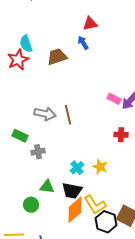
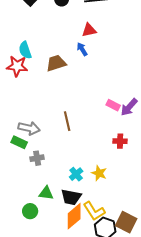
red star: (18, 60) -> (17, 66), turned 30
gray arrow: (45, 114) -> (29, 128), moved

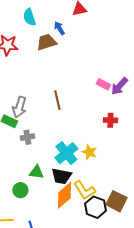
blue arrow: (82, 49) -> (59, 28), moved
cyan semicircle: (25, 50) -> (29, 17), moved
gray arrow: (29, 128) -> (19, 107), turned 95
cyan cross: (76, 174) -> (66, 153), size x1.6

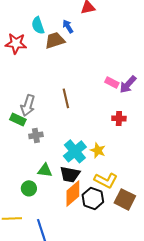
cyan semicircle: (29, 17) -> (38, 25), moved
yellow L-shape: (84, 190) -> (106, 180), moved, turned -30
black hexagon: (95, 207) -> (93, 198), moved

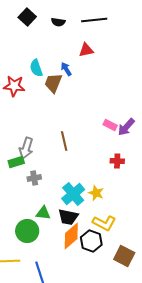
brown trapezoid: (55, 40) -> (53, 83), turned -50
green rectangle: (18, 119) -> (16, 162), turned -42
green circle: (29, 188) -> (27, 231), size x1.5
brown square: (125, 199) -> (124, 256), moved

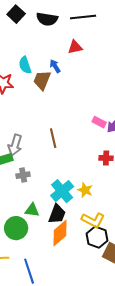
black semicircle: (58, 22) -> (47, 19), size x1.5
black trapezoid: (68, 217) -> (57, 214), turned -80
black hexagon: (91, 241) -> (97, 237), moved

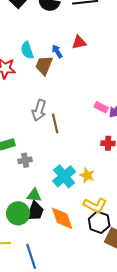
red triangle: (75, 47) -> (79, 42), moved
gray arrow: (15, 145) -> (39, 110), moved
black trapezoid: (57, 214) -> (35, 211), moved
orange diamond: (60, 233) -> (62, 218), turned -68

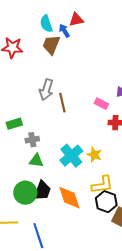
red triangle: (79, 42) -> (76, 20), moved
cyan semicircle: (27, 50) -> (46, 24), moved
pink rectangle: (101, 107) -> (101, 104), moved
green triangle: (34, 195) -> (36, 161), moved
yellow L-shape: (95, 205) -> (102, 185), turned -35

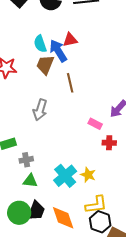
blue arrow: (64, 31) -> (58, 51), size x1.6
brown line: (62, 103) -> (70, 83), moved

